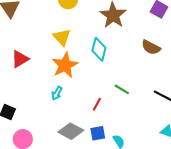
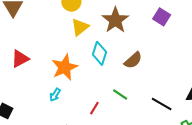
yellow triangle: (62, 37) -> (80, 27), moved, turned 30
brown semicircle: (151, 47) -> (133, 60), moved, turned -72

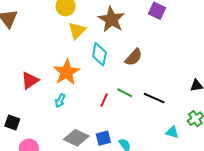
red triangle: (20, 59) -> (30, 80), moved
black line: (162, 104) -> (154, 98), moved
red line: (94, 108) -> (104, 100), moved

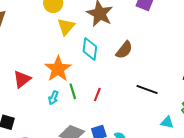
green line: (125, 93) -> (73, 91), moved, turned 49

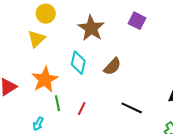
yellow triangle: (66, 27) -> (37, 39), moved
cyan arrow: (53, 98) -> (38, 124), moved

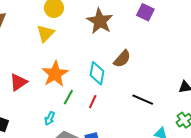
cyan diamond: (78, 63) -> (97, 73), moved
green line: (58, 103) -> (68, 97), turned 42

